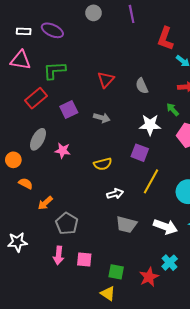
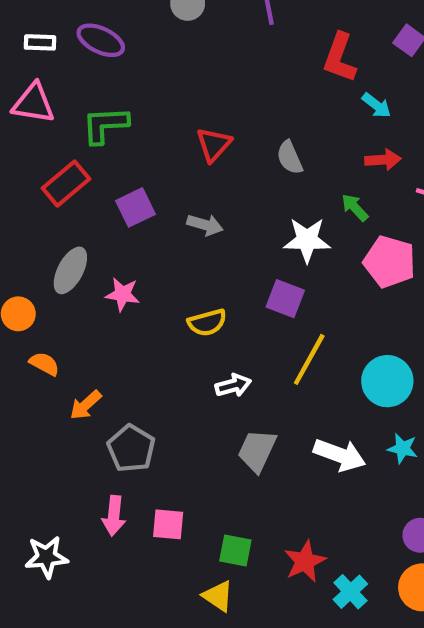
gray trapezoid: (126, 225) -> (257, 451), turned 100
white star: (17, 242) -> (47, 557), moved
cyan cross: (170, 263) -> (350, 592), moved

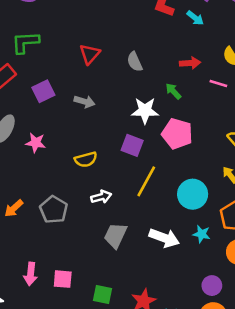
cyan arrow: (376, 105) -> (195, 18), moved
pink pentagon: (390, 262) -> (177, 134), moved
gray pentagon: (131, 448) -> (54, 210), moved

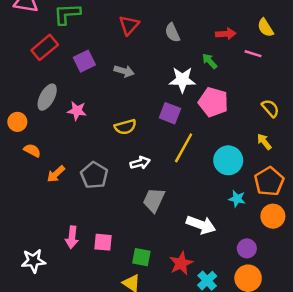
white arrow: (164, 238) -> (201, 225), moved

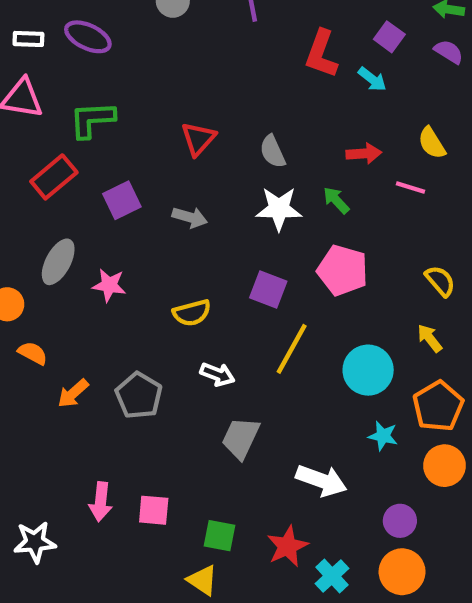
white star: (182, 80) -> (279, 209), moved
white arrow: (140, 163) -> (217, 374), turned 36

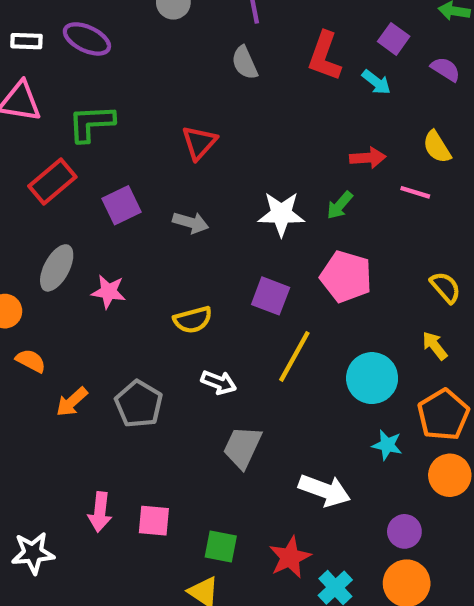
purple semicircle: (449, 52) -> (445, 69), moved
gray semicircle: (273, 151) -> (245, 63), moved
green arrow: (336, 200) -> (340, 205), turned -96

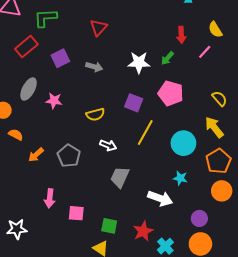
red arrow: (368, 158) -> (181, 35), turned 91
pink line: (415, 192) -> (205, 52), turned -64
yellow arrow: (435, 346) -> (214, 127), size x1.5
cyan star: (387, 445) -> (180, 178), moved
pink arrow: (100, 512) -> (50, 198), moved

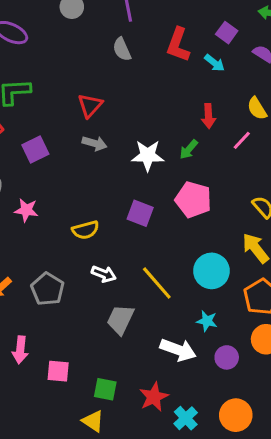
gray arrow: (94, 67) -> (95, 143), moved
yellow line: (145, 133) -> (157, 283), moved, turned -70
purple circle: (199, 218) -> (227, 357), moved

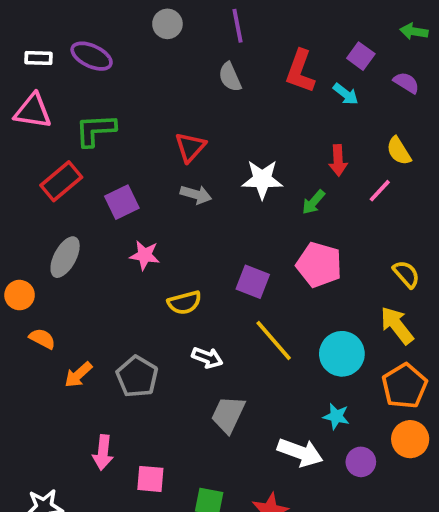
white star: (148, 156) -> (262, 179), moved
pink star: (26, 210) -> (145, 255), moved
yellow line: (157, 283) -> (274, 341), moved

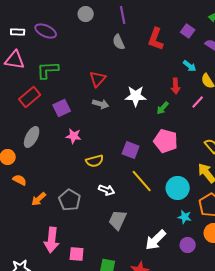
cyan arrow: (346, 94) -> (190, 66), moved
cyan star: (336, 416) -> (185, 217), moved
pink arrow: (103, 452) -> (52, 240), size x1.4
white arrow: (300, 452) -> (156, 240), turned 115

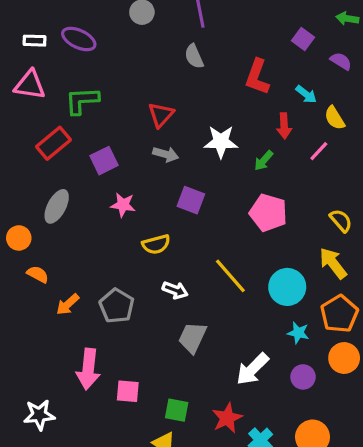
red L-shape: (156, 39) -> (257, 77), moved
purple square: (131, 150) -> (191, 200), moved

